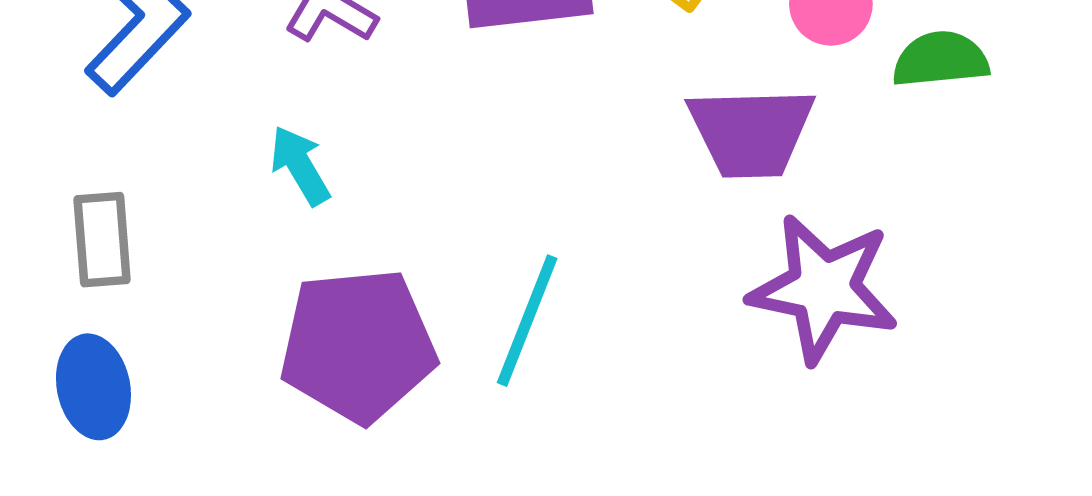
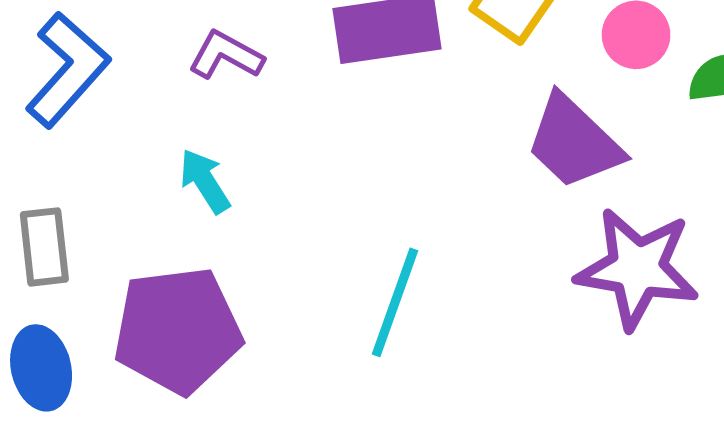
purple trapezoid: (751, 132) -> (574, 142), turned 47
purple pentagon: (358, 345) -> (178, 330), moved

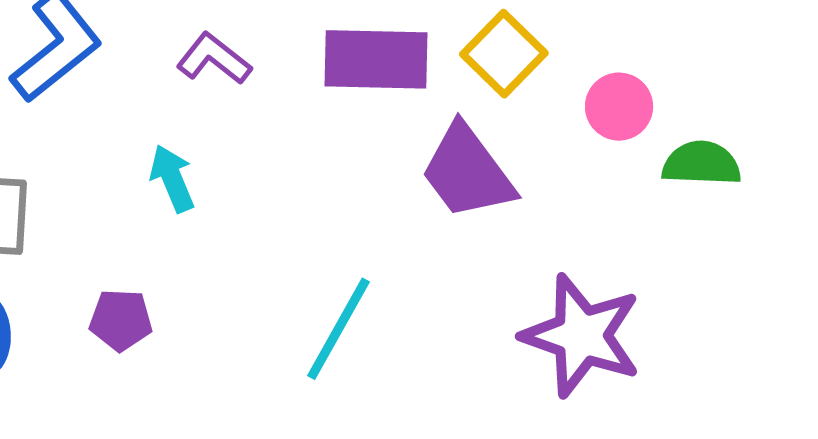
purple trapezoid: (574, 142) -> (467, 172), moved
purple pentagon: (178, 330) -> (121, 320), size x0.5

